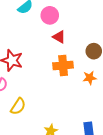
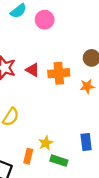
red triangle: (59, 37) -> (33, 70), moved

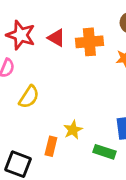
green rectangle: (59, 161) -> (105, 152), moved

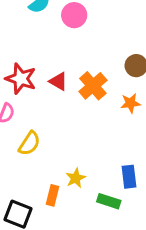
orange cross: (89, 42) -> (93, 86), turned -36

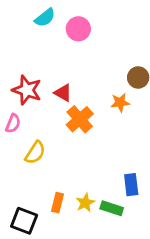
orange cross: (93, 86) -> (80, 119), moved
orange star: (130, 103) -> (120, 103), moved
yellow star: (76, 178) -> (85, 203), moved

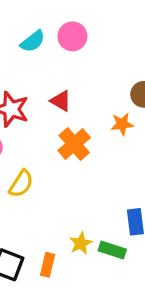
cyan semicircle: (45, 18) -> (33, 41), moved
red triangle: (63, 93) -> (61, 101), moved
orange rectangle: (57, 203) -> (48, 265), moved

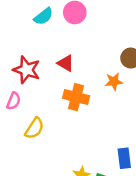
orange cross: (74, 144) -> (76, 97), turned -35

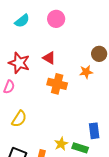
cyan semicircle: (44, 16) -> (22, 21), moved
yellow semicircle: (34, 128) -> (19, 119), moved

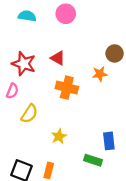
cyan semicircle: (22, 21) -> (27, 16), turned -133
yellow semicircle: (19, 119) -> (29, 114), moved
yellow star: (61, 144) -> (59, 136), moved

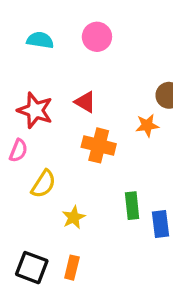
yellow star: (59, 136) -> (74, 217), moved
green rectangle: (93, 160) -> (132, 206), moved, turned 66

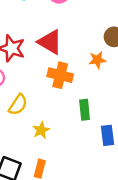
red triangle: (85, 102) -> (50, 42), size x1.5
green rectangle: (132, 206) -> (85, 110), moved

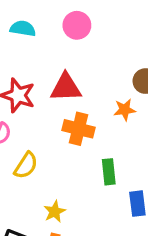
red triangle: (50, 42) -> (66, 87), turned -32
yellow star: (41, 130) -> (55, 212), moved

